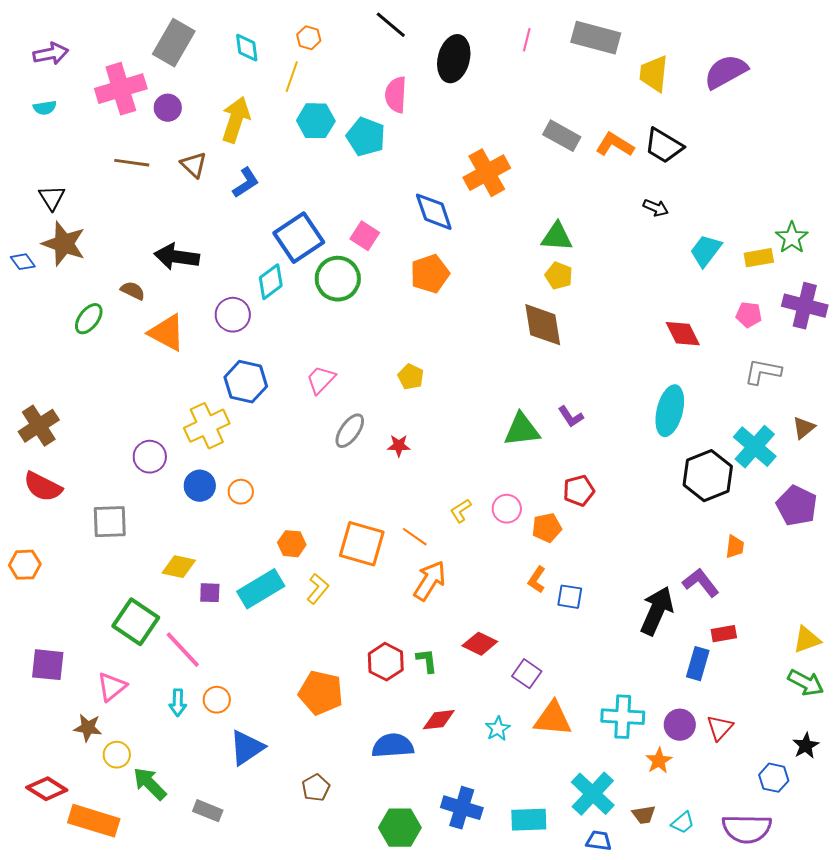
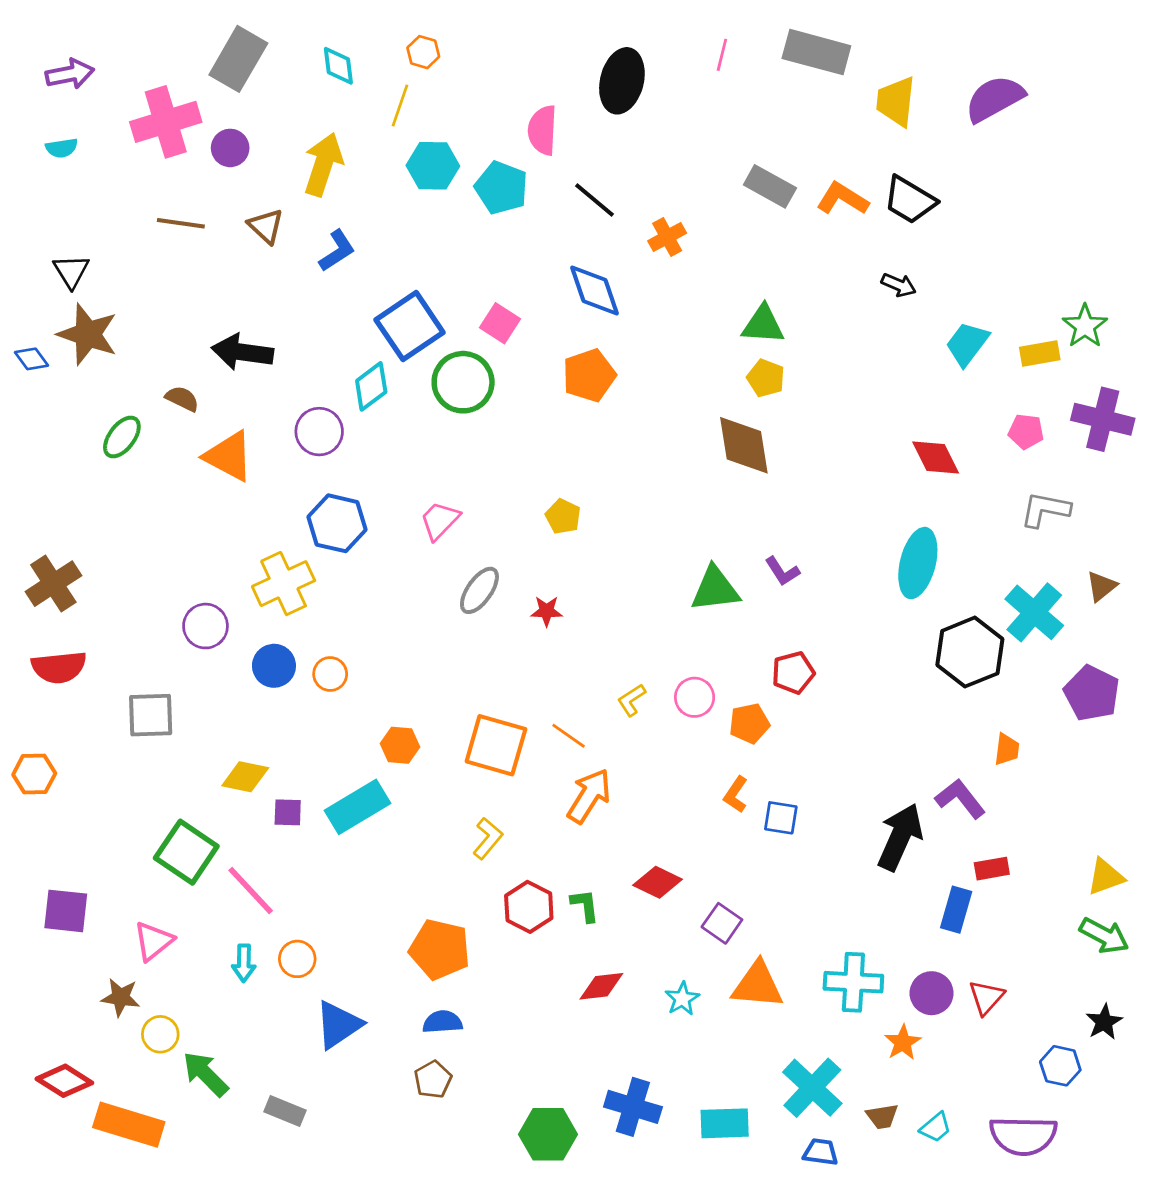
black line: (391, 25) -> (595, 200), moved
orange cross: (487, 173) -> (667, 237), size x0.6
red semicircle: (43, 487) -> (59, 667), turned -33
yellow L-shape: (318, 589) -> (488, 838), moved
blue semicircle: (393, 746) -> (442, 1022), moved, size x0.7

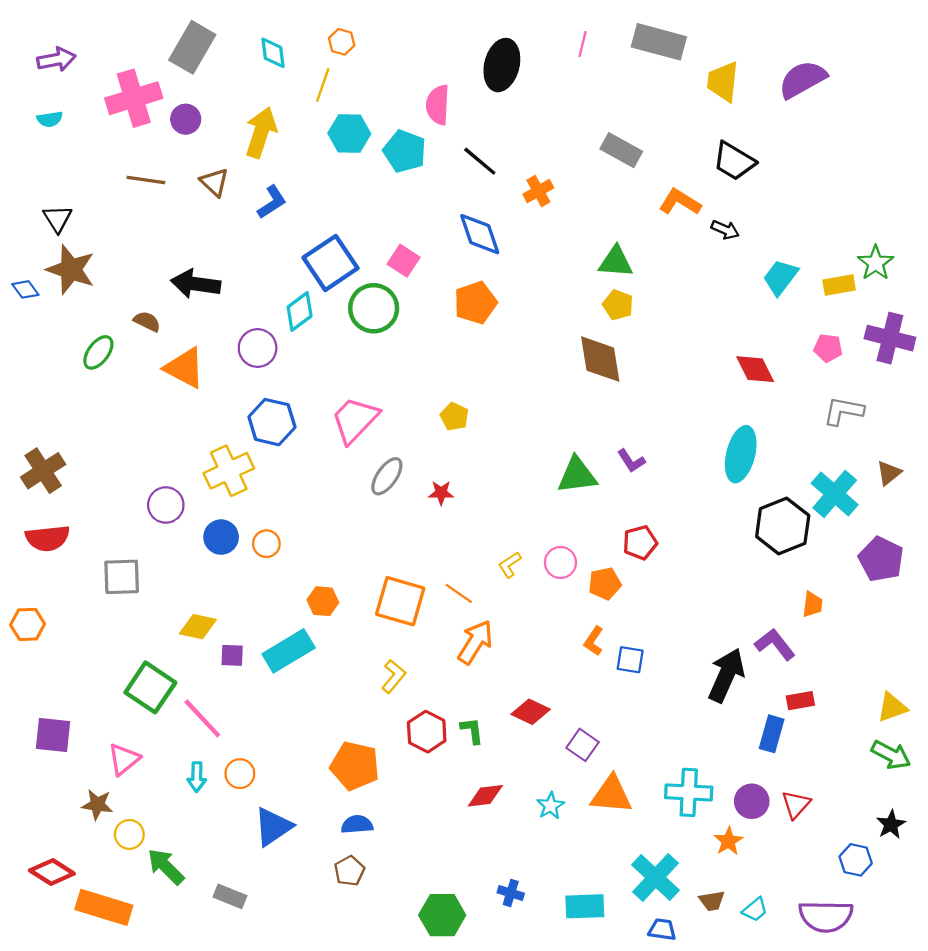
orange L-shape: (842, 199) -> (680, 202), moved
pink trapezoid: (440, 521) -> (355, 420), size x1.5
blue cross: (633, 1107) -> (511, 893), size x0.6

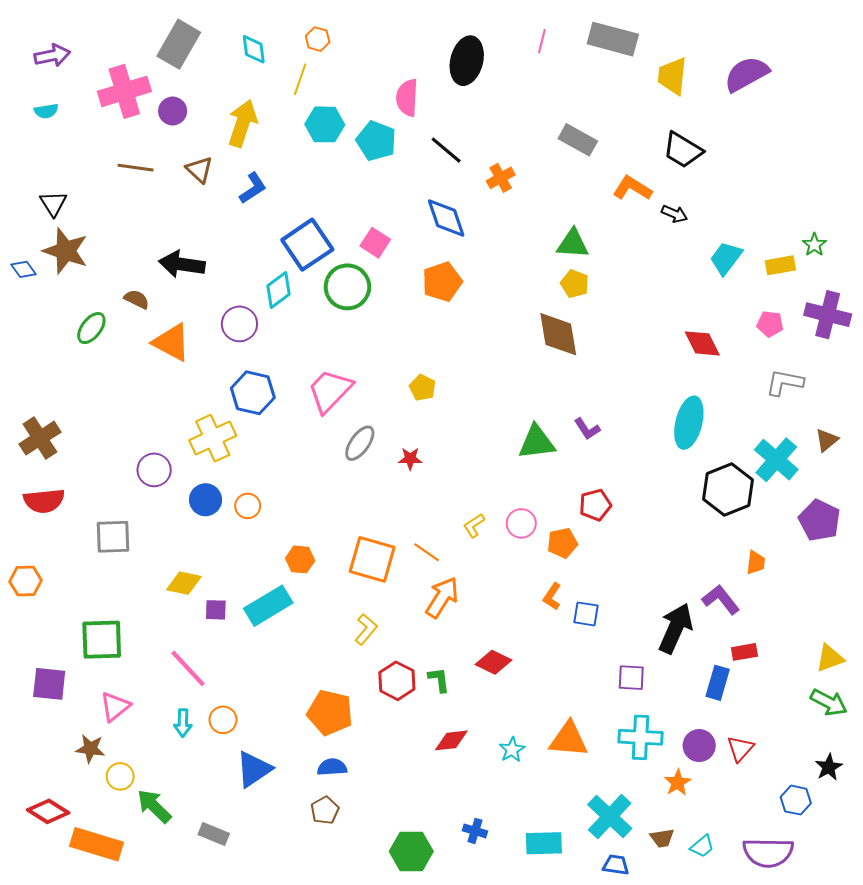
green star: (876, 263) -> (814, 245), size x0.7
green square: (150, 687) -> (102, 640), moved, turned -36
purple square: (583, 745) -> (631, 678), moved, turned -32

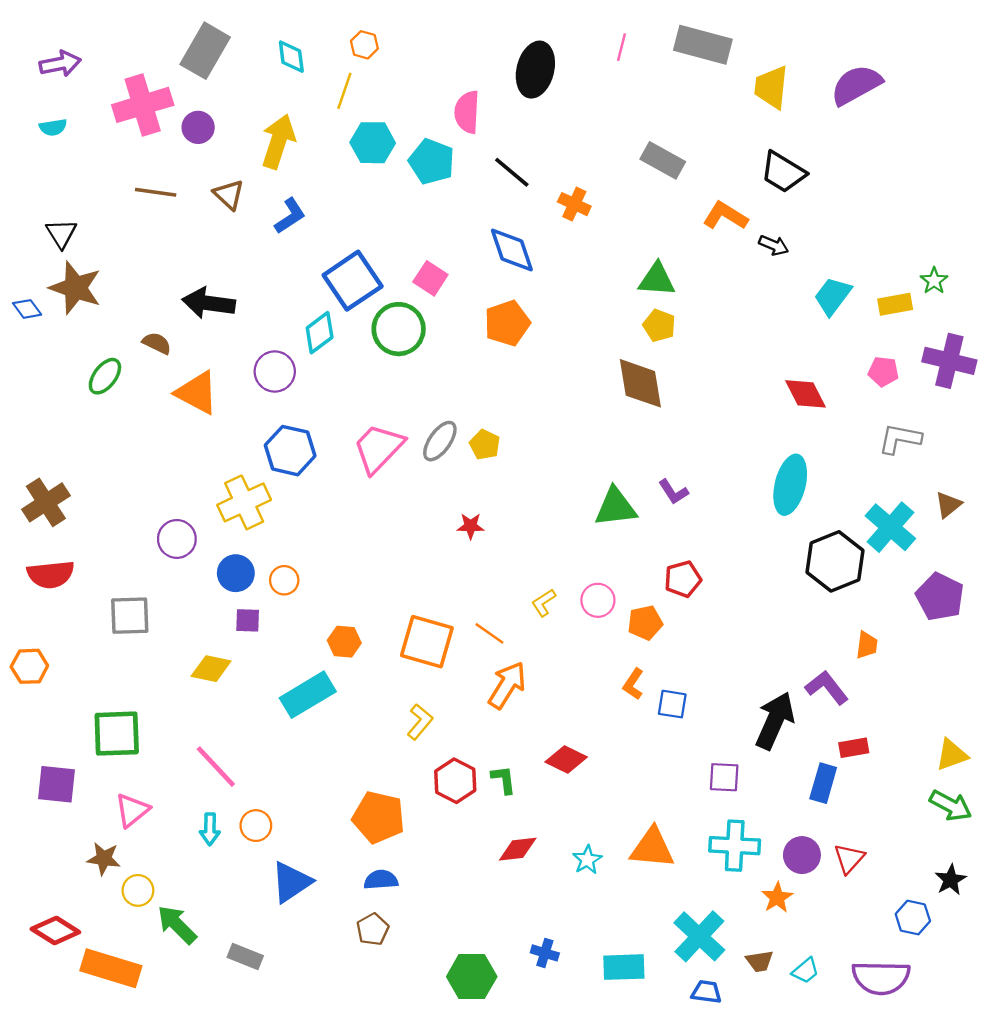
orange cross: (501, 178) -> (574, 204), turned -36
gray ellipse: (360, 443) -> (440, 441), moved
purple square: (216, 610) -> (248, 620), moved

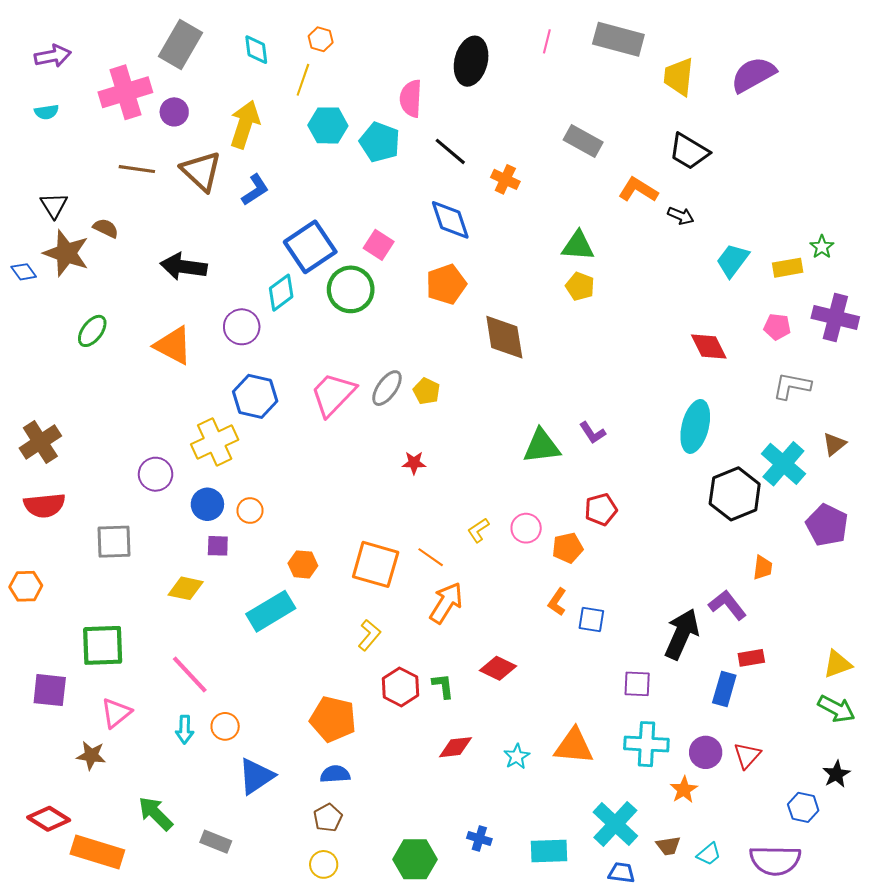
brown triangle: (229, 195) -> (201, 171), size x1.5
brown semicircle: (157, 343) -> (106, 228), moved
brown diamond: (640, 383) -> (504, 337), moved
yellow circle: (138, 890) -> (324, 864), moved

